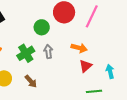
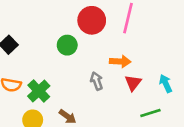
gray arrow: (48, 51) -> (97, 81), moved
green cross: (26, 53) -> (39, 91), moved

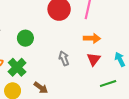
green circle: (67, 45) -> (25, 38), moved
orange arrow: (120, 61) -> (92, 38), moved

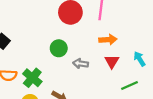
green circle: (25, 38) -> (59, 48), moved
gray arrow: (64, 58) -> (81, 64), turned -56

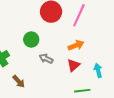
orange arrow: (108, 40) -> (76, 45), turned -35

